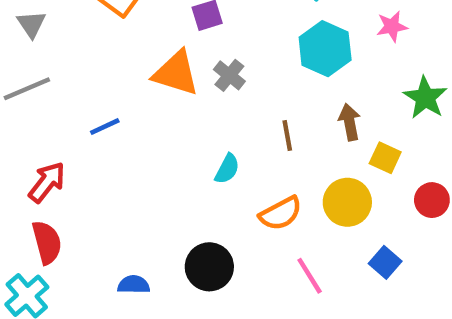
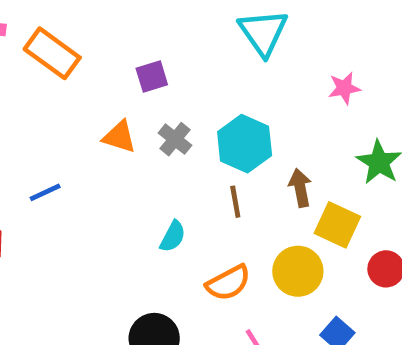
cyan hexagon: (325, 49) -> (245, 144), moved
orange triangle: (176, 73) -> (119, 137), size x0.7
yellow square: (385, 158) -> (337, 225), size x1.4

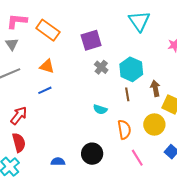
purple square: (152, 76) -> (91, 40), size x1.5
orange triangle: (119, 137) -> (47, 66), moved
cyan semicircle: (173, 236) -> (100, 109), turned 80
orange semicircle: (228, 283) -> (124, 130), turned -72

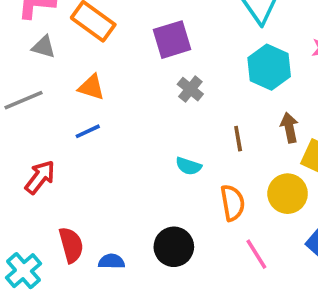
gray triangle: (12, 44) -> (44, 47), moved, turned -40
cyan hexagon: (131, 69) -> (269, 67), moved
red semicircle: (19, 143) -> (71, 245), moved

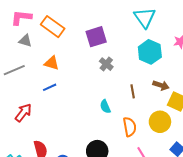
brown arrow: (289, 128) -> (161, 85), turned 119
cyan semicircle: (189, 166) -> (105, 107), turned 48

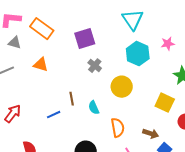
brown arrow: (161, 85) -> (151, 134), moved
blue line: (50, 87) -> (54, 115), moved
brown line: (133, 91) -> (72, 99), moved
yellow circle: (160, 122) -> (122, 87), moved

